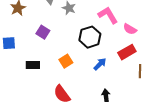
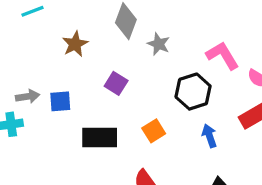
blue arrow: (100, 64) -> (209, 136), turned -64
black rectangle: (33, 65) -> (100, 137), size x1.5

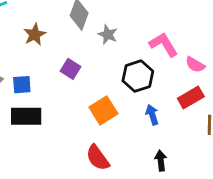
orange square: (154, 131) -> (103, 110), size x1.4
black rectangle: (100, 137) -> (26, 116), moved

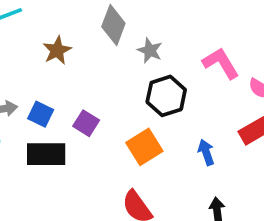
purple square: (71, 69) -> (86, 123), moved
black hexagon: (138, 76) -> (166, 96), moved
blue square: (22, 85) -> (41, 114), turned 30

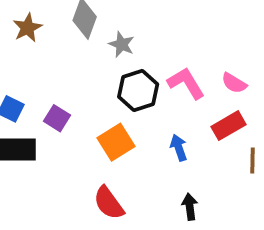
brown star: (57, 50) -> (27, 28), moved
pink L-shape: (221, 63) -> (186, 83), moved

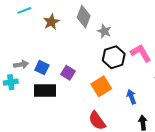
blue arrow: (179, 148) -> (131, 97), moved

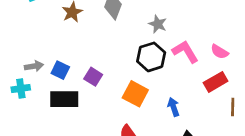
gray star: (104, 31) -> (158, 24), moved
orange square: (101, 86) -> (135, 94), turned -30

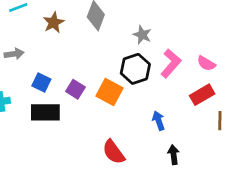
pink L-shape: (185, 52) -> (171, 63), turned 72
gray arrow: (34, 66) -> (14, 54), moved
orange square: (135, 94) -> (109, 92), moved

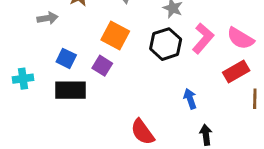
gray arrow: (14, 54) -> (48, 18), moved
pink semicircle: (206, 63) -> (240, 38), size x1.4
orange square: (109, 92) -> (115, 35), moved

